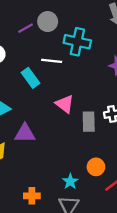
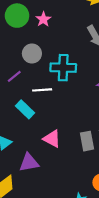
purple line: (26, 28) -> (14, 76), moved
pink triangle: (65, 104) -> (52, 139), moved

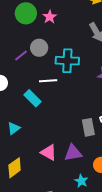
purple line: (14, 76) -> (21, 56), moved
pink triangle: (52, 139) -> (49, 152), moved
purple triangle: (29, 162) -> (73, 153), moved

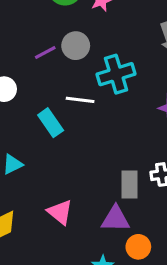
cyan cross: (67, 61) -> (116, 74), turned -30
purple triangle: (73, 153) -> (115, 219), moved

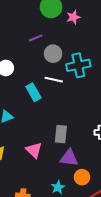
gray circle: (76, 46) -> (53, 54), moved
purple line: (45, 52) -> (36, 38), moved
gray rectangle: (129, 184) -> (61, 134), moved

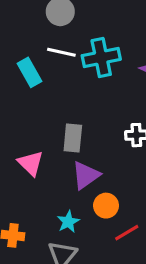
cyan cross: (78, 65) -> (101, 57), moved
purple triangle: (69, 158) -> (86, 175), turned -42

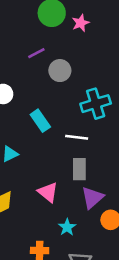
white line: (61, 52) -> (77, 137), moved
cyan star: (68, 222) -> (67, 227), moved

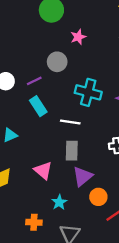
pink star: (81, 23) -> (78, 37), moved
purple line: (36, 53) -> (34, 81), moved
cyan cross: (96, 104) -> (88, 92), turned 30

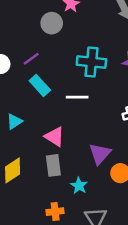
gray circle: (57, 62) -> (52, 23), moved
gray rectangle: (72, 151) -> (53, 165), moved
pink triangle: (43, 170) -> (54, 137), moved

